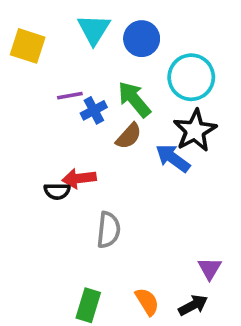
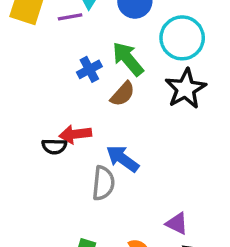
purple line: (70, 96) -> (70, 17), moved
blue arrow: (173, 158) -> (123, 159), moved
purple triangle: (210, 268) -> (177, 224), moved, turned -35

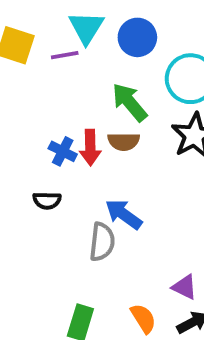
blue cross: (89, 69) -> (63, 151), moved, turned -35
brown semicircle: (123, 94) -> (124, 142), turned 48
red arrow: (75, 134) -> (90, 147), moved, turned -84

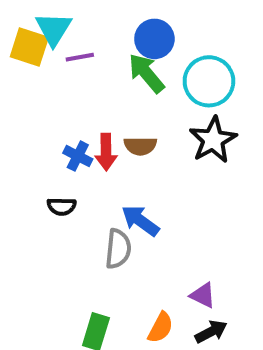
cyan triangle: (86, 28) -> (54, 29), moved
green arrow: (130, 102) -> (146, 73), moved
orange semicircle: (143, 318) -> (161, 328), turned 60

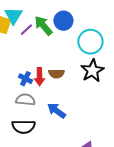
purple line: (80, 57) -> (26, 30), turned -32
green arrow: (146, 73) -> (43, 26), moved
black semicircle: (62, 206) -> (23, 127), moved, size x1.6
gray semicircle: (118, 249) -> (25, 100), moved, turned -90

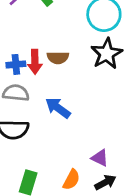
blue cross: (25, 79) -> (16, 64), turned -32

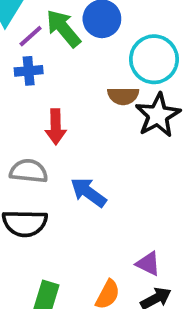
brown semicircle: (58, 58) -> (123, 96), moved
blue cross: (16, 64) -> (29, 71), moved

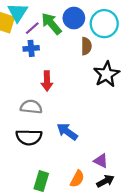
cyan circle: (154, 59) -> (104, 24), moved
brown semicircle: (123, 96) -> (86, 46), moved, turned -90
blue arrow: (88, 192) -> (67, 132), moved

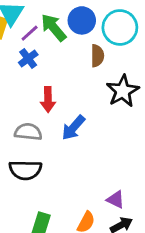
blue cross: (31, 48) -> (28, 59), turned -32
blue arrow: (67, 132) -> (73, 128), moved, turned -85

